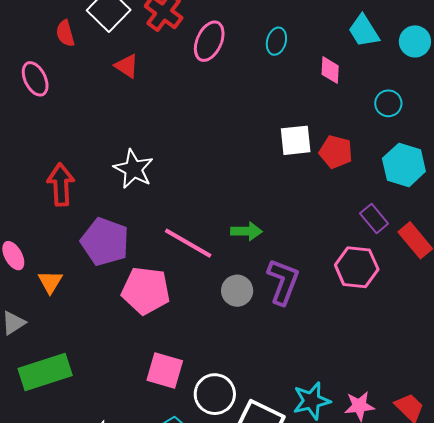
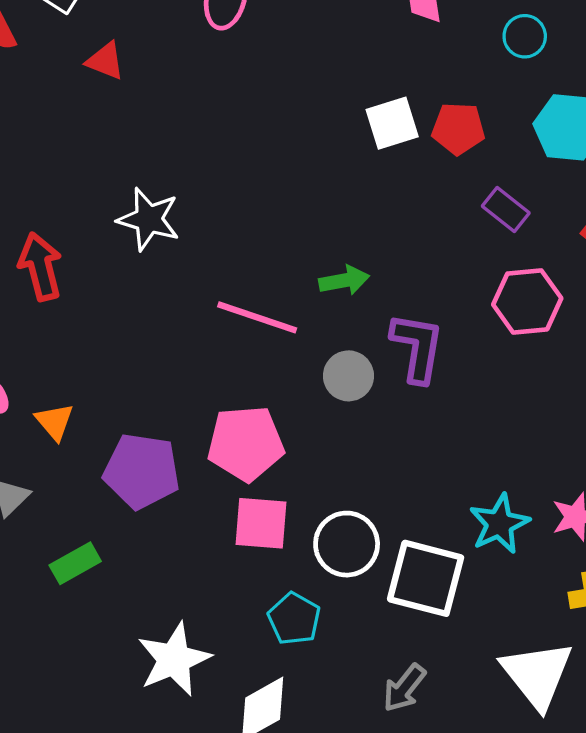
purple rectangle: (374, 219) -> (506, 210), moved
purple pentagon: (105, 242) -> (142, 471), moved
pink pentagon: (146, 291) -> (246, 443), moved
green rectangle: (45, 372) -> (75, 563), size x0.6

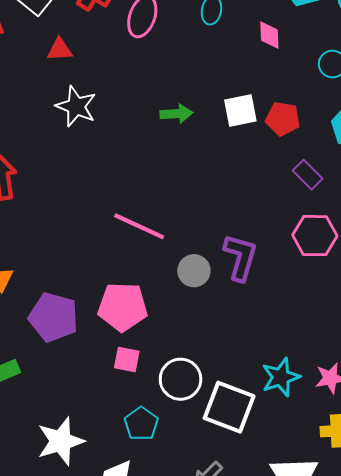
red triangle: (105, 61) -> (60, 50), turned -32
white star: (149, 219) -> (76, 106), moved
green arrow: (344, 280) -> (176, 114), moved
pink square: (261, 523) -> (127, 360), size x0.7

